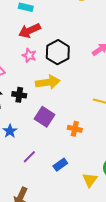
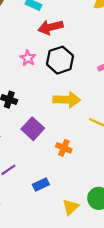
red arrow: (29, 31) -> (50, 27), moved
yellow arrow: (48, 82) -> (67, 100), moved

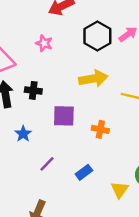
black hexagon: (60, 60) -> (97, 36), moved
purple square: (33, 129) -> (64, 116), turned -30

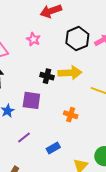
black cross: (33, 90) -> (47, 76), moved
purple square: (64, 116) -> (31, 100), moved

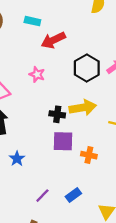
purple square: (31, 100) -> (63, 141), moved
purple line: (24, 138) -> (42, 196), moved

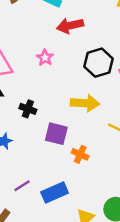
black cross: (57, 114) -> (28, 109), moved
blue rectangle: (73, 195) -> (55, 192), size x1.5

